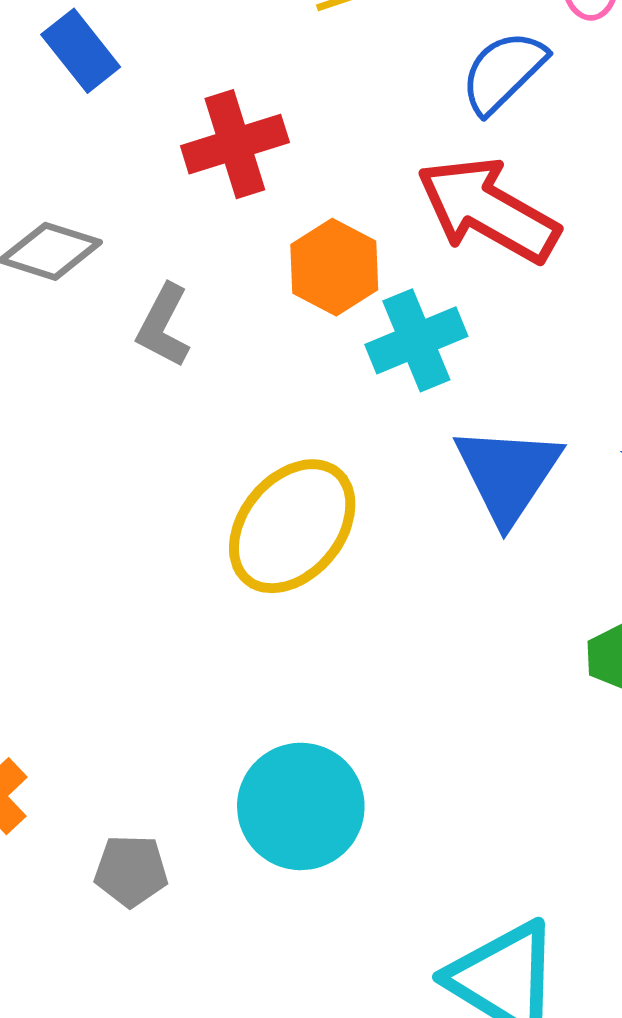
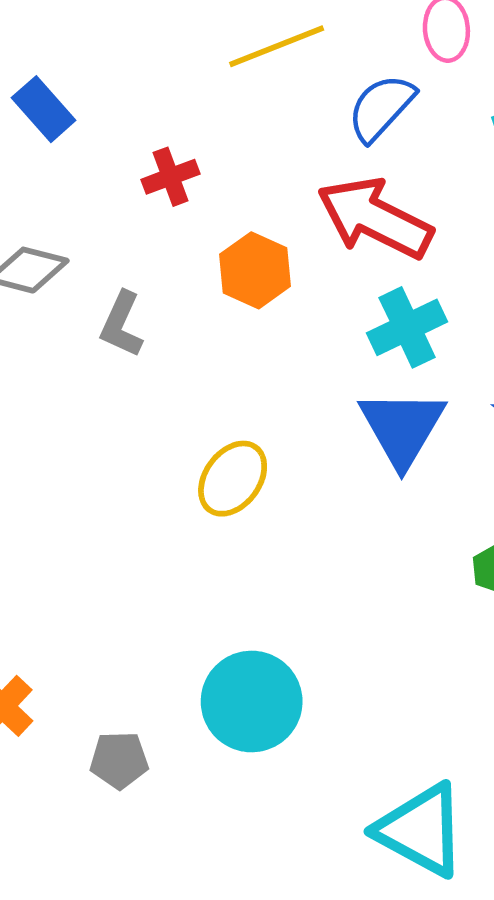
red cross: (235, 144) -> (171, 177), size x0.7
cyan cross: (416, 340) -> (407, 327), moved
yellow ellipse: (292, 526) -> (233, 479), size x0.7

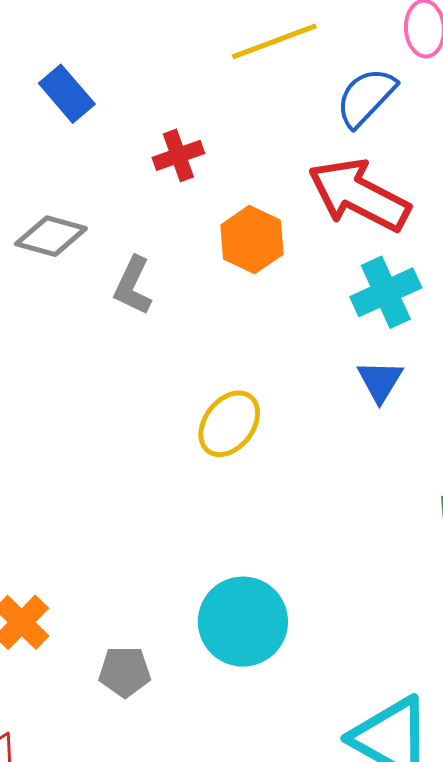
blue triangle: (402, 428) -> (380, 381), size x0.6

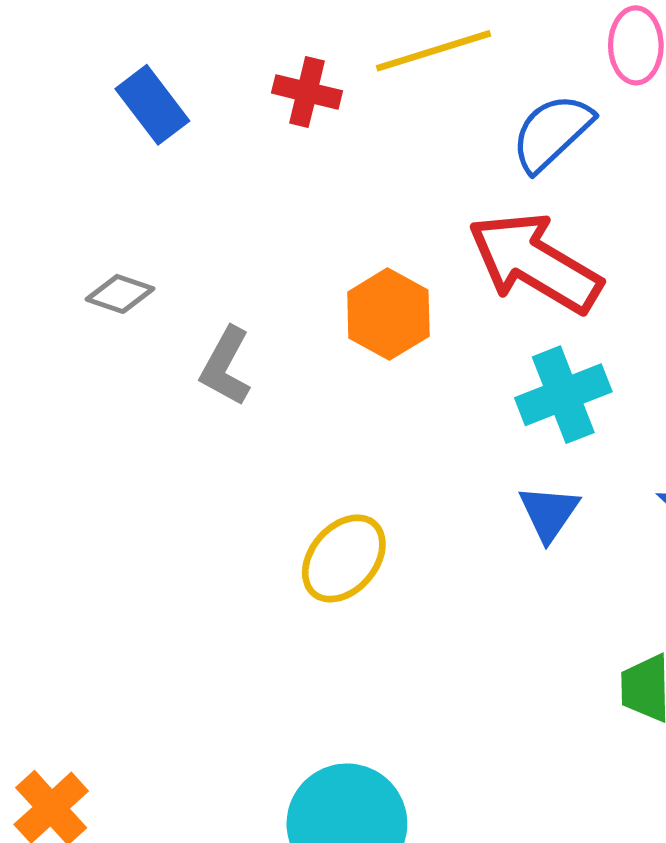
red cross: (178, 155) -> (307, 92), moved, turned 30
gray diamond: (51, 236) -> (120, 294), size x0.7

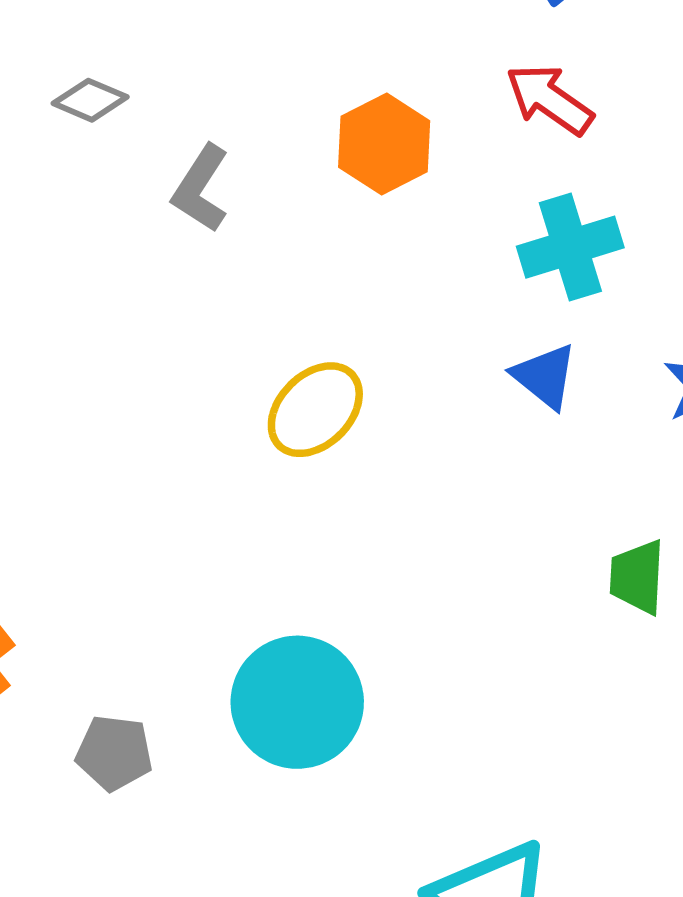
red arrow: (535, 263) -> (550, 99), size x0.6
blue triangle: (549, 513) -> (545, 376), turned -30

